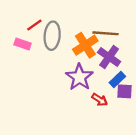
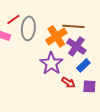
purple square: (124, 91) -> (89, 86), moved

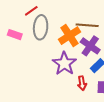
red line: (13, 19) -> (31, 11), moved
red arrow: (68, 82) -> (82, 83), turned 48

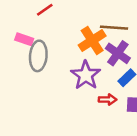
gray ellipse: (41, 27) -> (38, 56), moved
red arrow: (82, 83) -> (108, 100), turned -80

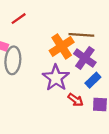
red arrow: (108, 100) -> (76, 100), turned 35

